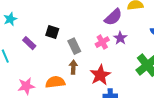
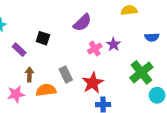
purple semicircle: (113, 17) -> (82, 23), moved
gray rectangle: (74, 46) -> (66, 74), moved
brown arrow: (73, 67) -> (29, 74), moved

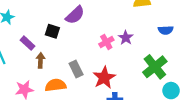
purple semicircle: (82, 23) -> (75, 15), moved
brown arrow: (29, 74) -> (40, 60), moved

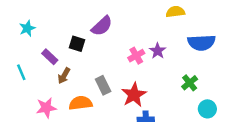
blue semicircle: (166, 30) -> (201, 43), size x1.6
brown arrow: (40, 60) -> (64, 76), turned -152
green cross: (155, 67) -> (190, 83), size x0.6

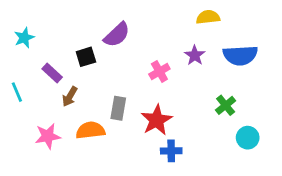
black square: (77, 44) -> (86, 57), turned -35
purple star: (158, 51) -> (195, 55), moved
gray rectangle: (103, 85) -> (118, 108), turned 36

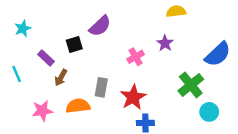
blue semicircle: (240, 55) -> (218, 54), moved, turned -40
green cross: (226, 105) -> (191, 85), size x1.5

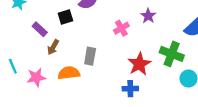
cyan line: (17, 74) -> (13, 66), moved
green cross: (191, 85) -> (172, 54), turned -30
red star: (133, 97) -> (139, 64), moved

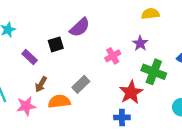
brown arrow: (53, 47) -> (41, 84), moved
green cross: (172, 54) -> (154, 72), moved
gray rectangle: (90, 56) -> (81, 84), turned 36

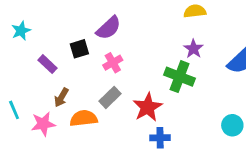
purple star: (140, 43) -> (193, 49), moved
pink cross: (113, 56) -> (113, 63), moved
green cross: (154, 72) -> (180, 77), moved
red star: (131, 92) -> (148, 107), moved

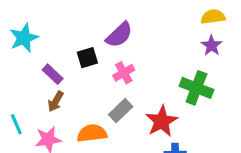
cyan star: (21, 31) -> (24, 38), size x1.4
purple star: (193, 49) -> (212, 45), moved
brown arrow: (61, 97) -> (56, 101), moved

